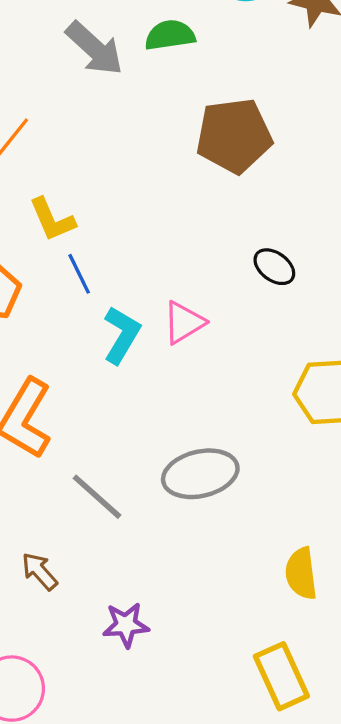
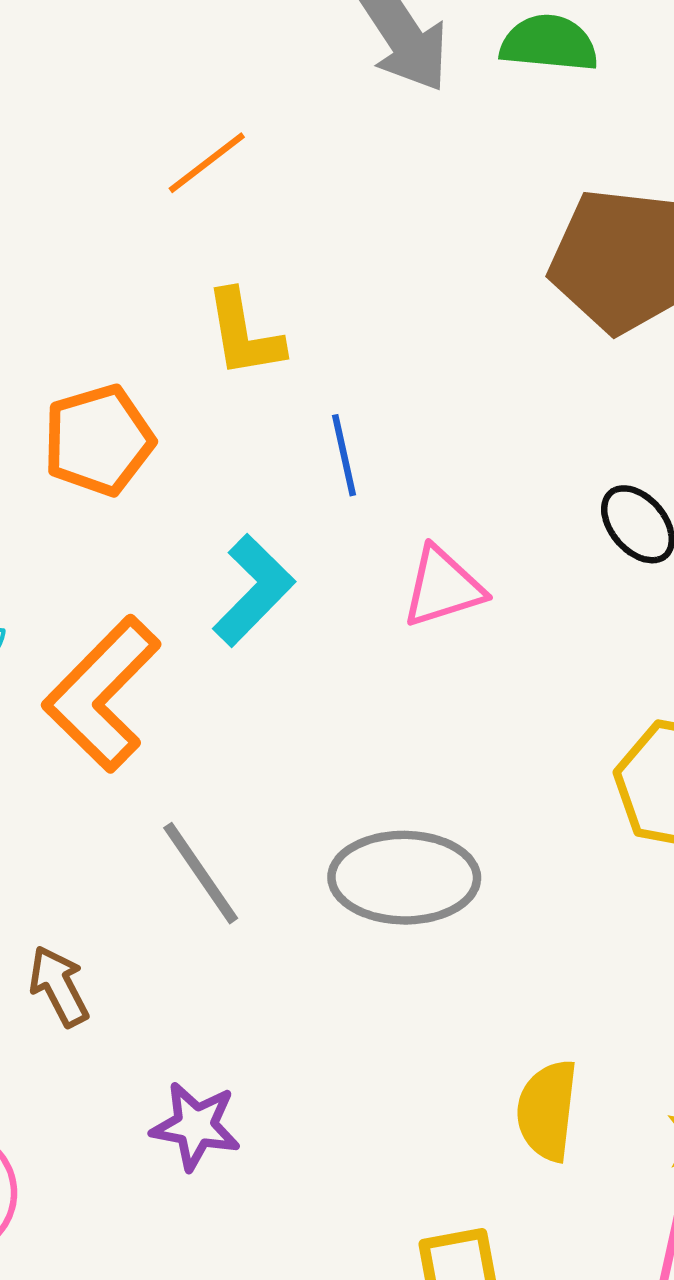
blue line: (79, 274) -> (344, 455), moved
cyan L-shape: (122, 335) -> (254, 590), moved

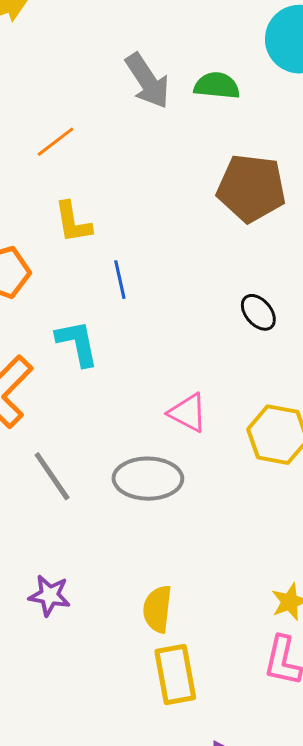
pink triangle: (443, 587) -> (188, 413), moved, turned 45
cyan L-shape: (254, 590) -> (77, 343), turned -56
yellow semicircle: (547, 1110) -> (157, 609), moved

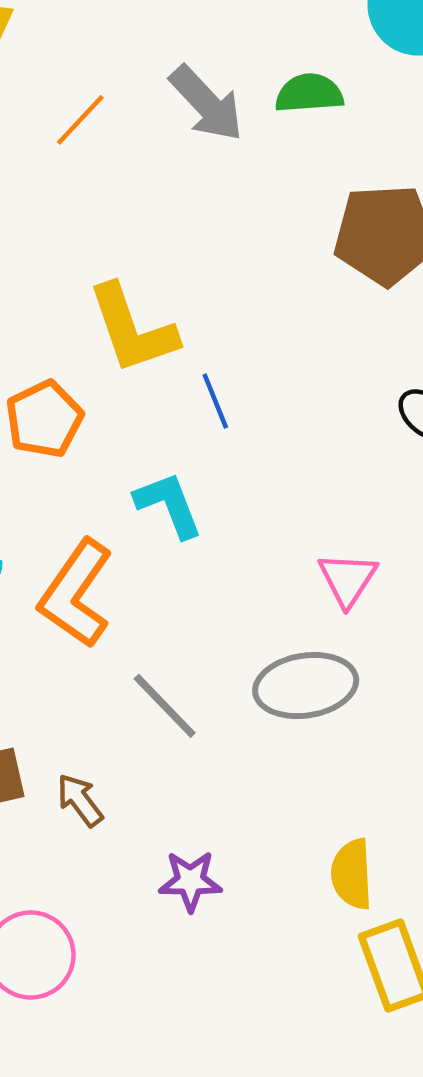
orange line: (56, 142) -> (80, 120), moved
yellow L-shape: (73, 222) -> (132, 329), size x1.5
pink triangle: (188, 413) -> (348, 579), turned 45

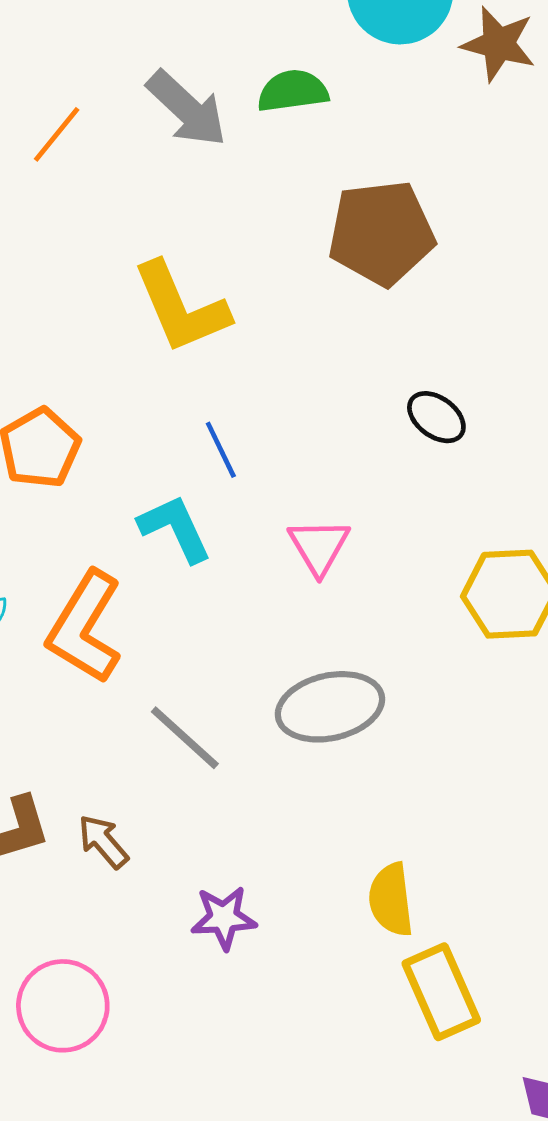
yellow L-shape: (132, 329) -> (181, 308), moved
blue line: (215, 401) -> (221, 450), moved
pink triangle: (348, 579) -> (319, 546), moved

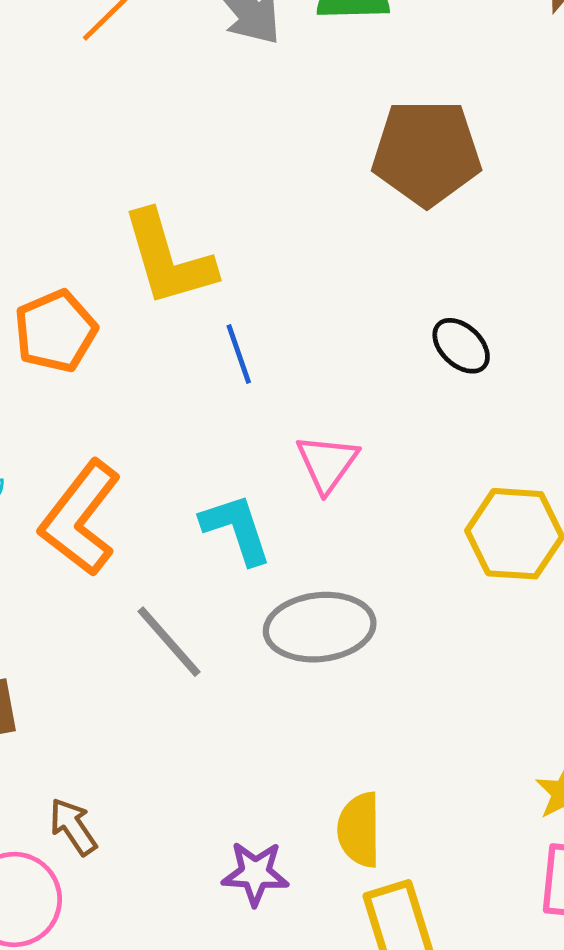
yellow L-shape: (181, 308) -> (168, 259), moved
cyan L-shape: (175, 528) -> (236, 529), moved
brown arrow: (103, 842) -> (73, 827), moved
purple star: (224, 918) -> (255, 873), moved

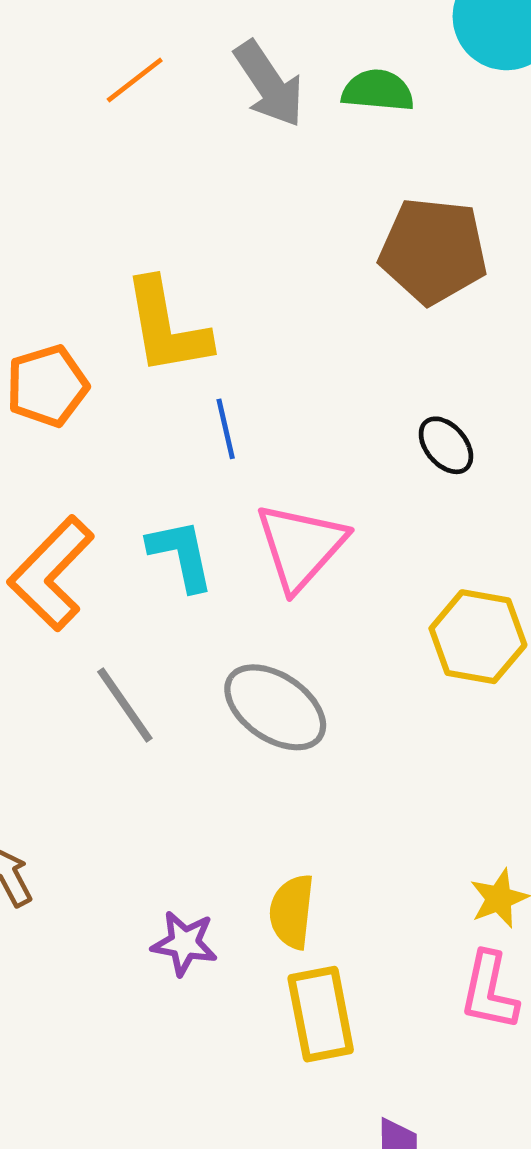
pink triangle: (327, 463) -> (301, 546), size x1.5
cyan L-shape: (236, 529) -> (181, 555), moved
gray ellipse: (320, 627) -> (275, 707), turned 34

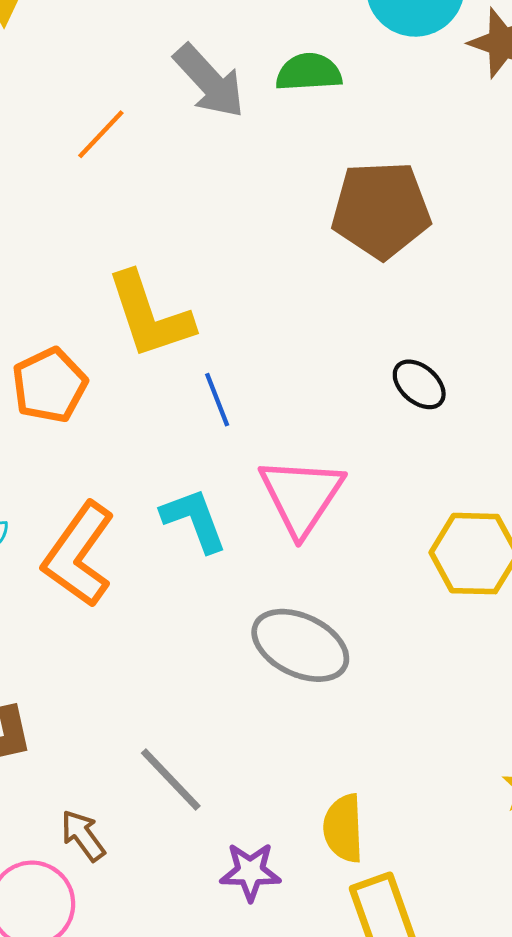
orange line: (135, 80) -> (101, 134), moved
gray line: (125, 705) -> (171, 779), moved

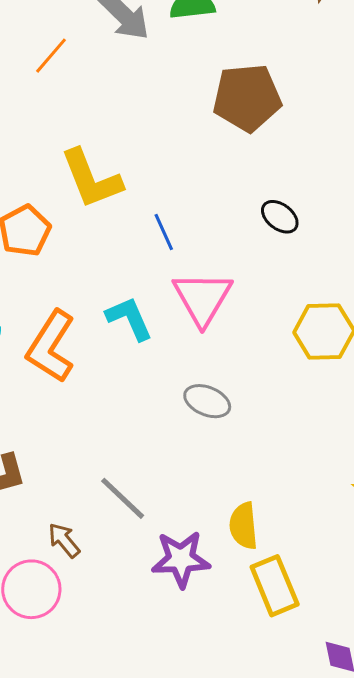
blue line: (217, 400) -> (164, 232), moved
gray ellipse: (300, 645) -> (207, 401), size x0.7
purple star: (250, 872) -> (181, 559), size x1.4

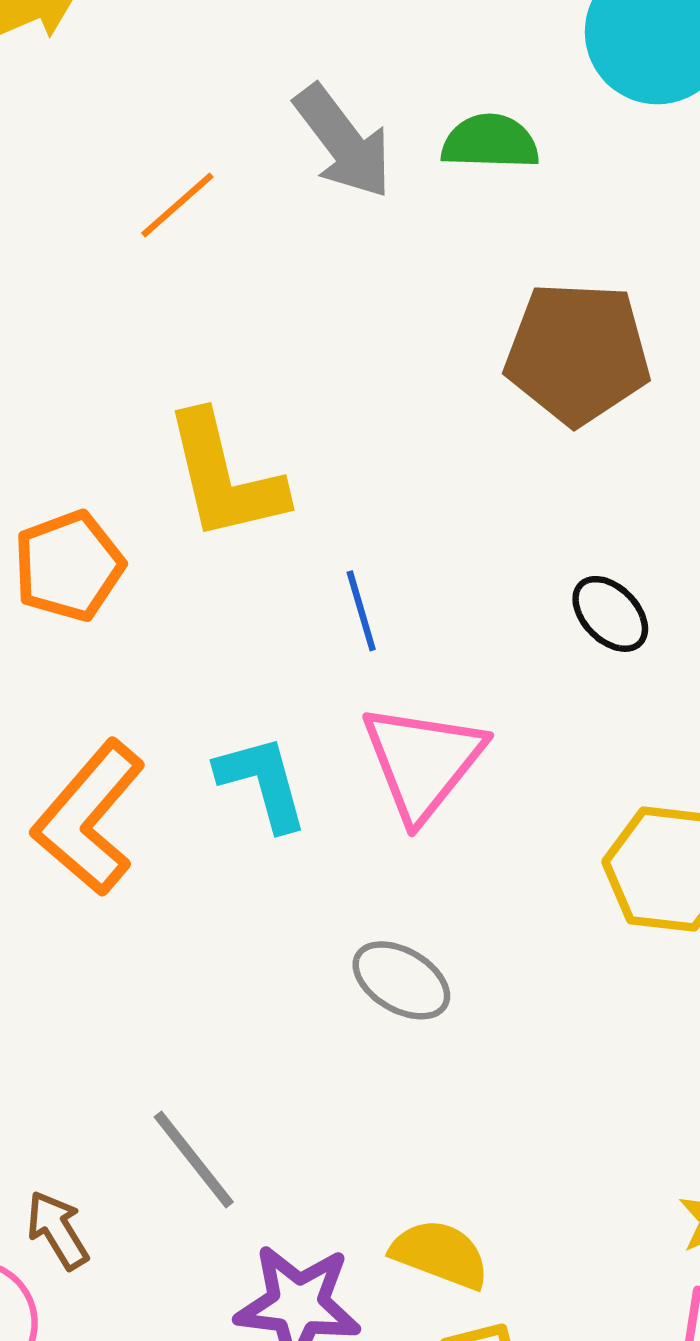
yellow semicircle: (244, 526) -> (440, 1254), turned 108

